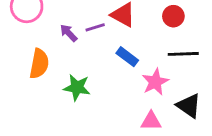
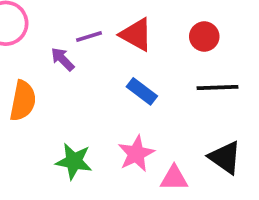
purple line: (95, 27) -> (89, 37), moved
pink star: (155, 82) -> (136, 154), moved
green star: (77, 87) -> (74, 161), moved

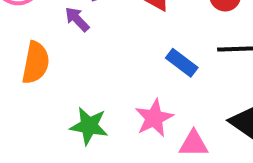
blue rectangle: (142, 91) -> (182, 63), moved

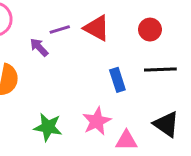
blue rectangle: (182, 63) -> (117, 80), turned 35

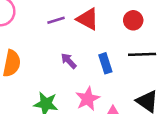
purple arrow: (39, 47) -> (69, 61), moved

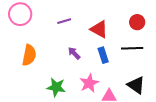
red triangle: (88, 19) -> (99, 29), moved
red circle: (133, 20) -> (137, 22), moved

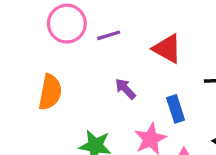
pink circle: (20, 14) -> (67, 24), moved
blue rectangle: (103, 55) -> (176, 109), moved

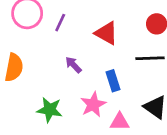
purple line: (109, 35) -> (60, 23), turned -48

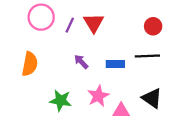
red triangle: (106, 33) -> (94, 23), moved, turned 30
blue rectangle: (113, 81) -> (115, 64), moved, turned -72

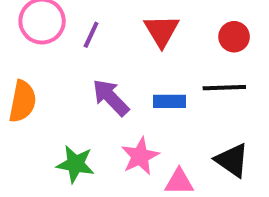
red triangle: (94, 23) -> (162, 31), moved
purple arrow: (81, 62) -> (111, 97), size x1.5

